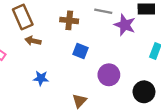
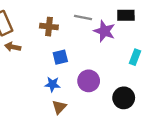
blue square: (81, 51) -> (60, 57), turned -35
blue star: (41, 78) -> (52, 84), moved

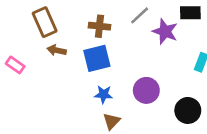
gray line: (83, 17) -> (140, 15), turned -54
blue square: (60, 57) -> (97, 58), moved, size x1.5

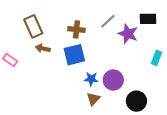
blue star: (103, 94) -> (91, 79), moved
black circle: (188, 110) -> (136, 101), moved
brown triangle: (112, 121) -> (93, 99), moved

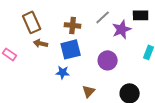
purple star: (128, 34) -> (122, 29), turned 30
blue star: (91, 79) -> (63, 72), moved
purple circle: (113, 80) -> (108, 60), moved

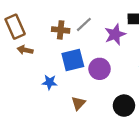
gray line: (103, 17) -> (84, 24), moved
blue square: (71, 49) -> (73, 60), moved

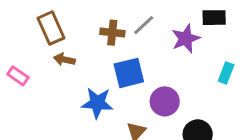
purple circle: (100, 69) -> (165, 101), moved
blue star: (50, 82) -> (97, 103), size x1.5

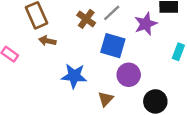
brown cross: (112, 33) -> (86, 19), turned 30
blue square: (129, 73) -> (113, 46), moved, turned 30

